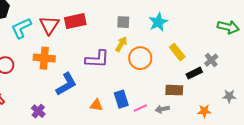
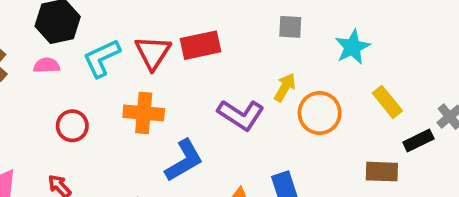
gray square: (123, 22) -> (290, 27), moved
purple L-shape: (97, 59) -> (241, 115), turned 30

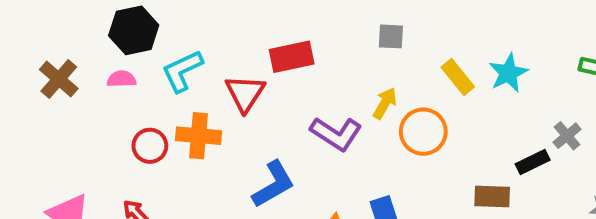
cyan star: (353, 47) -> (508, 73), moved
red triangle: (153, 53) -> (245, 93), moved
yellow rectangle: (387, 102) -> (458, 77), moved
orange cross: (144, 113) -> (198, 136), moved

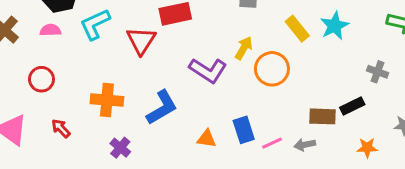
orange cross: (198, 136) -> (107, 100), moved
gray cross: (567, 136) -> (378, 72), turned -30
red circle: (150, 146) -> (41, 79), moved
black rectangle: (533, 162) -> (352, 106), moved

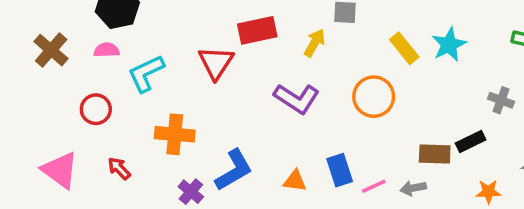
cyan L-shape: (95, 24) -> (146, 73), moved
yellow arrow: (244, 48) -> (315, 43), moved
blue L-shape: (162, 107) -> (234, 170), moved

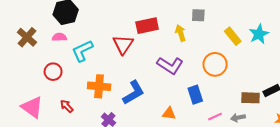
yellow arrow: (315, 43) -> (181, 33), turned -49
blue L-shape: (234, 170) -> (134, 93), moved
blue rectangle: (340, 170) -> (195, 95), moved

